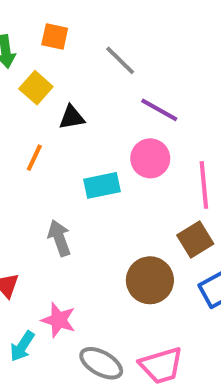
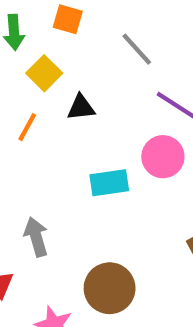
orange line: (34, 158) -> (27, 127), moved
gray arrow: (59, 238) -> (36, 237), moved
brown circle: (150, 280) -> (110, 288), moved

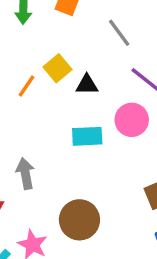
yellow square: (44, 73) -> (57, 68), moved
black triangle: (81, 107) -> (87, 85), moved

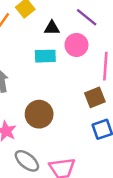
black triangle: (87, 85) -> (52, 28), moved

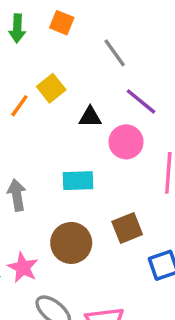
cyan rectangle: (45, 56) -> (78, 181), moved
brown square: (95, 97) -> (127, 228), moved

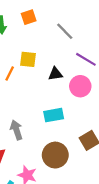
orange square: (62, 23) -> (29, 17), turned -32
yellow square: (51, 88) -> (28, 59), turned -36

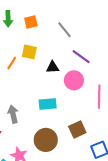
orange square: (29, 17) -> (31, 22), moved

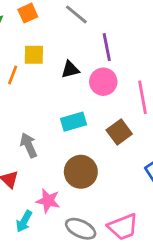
purple line: (81, 57) -> (107, 47), turned 54
brown square: (77, 130) -> (119, 132), moved

